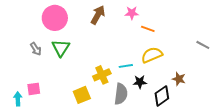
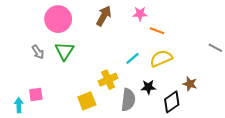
cyan line: (126, 66) -> (132, 58), moved, turned -32

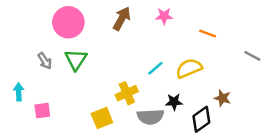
orange line: (157, 31) -> (208, 33), moved
gray semicircle: (128, 100) -> (150, 117), turned 80
cyan arrow: (19, 105) -> (19, 92), moved

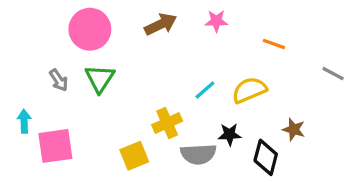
brown arrow: (122, 19) -> (161, 24), turned 35
pink square: (42, 111) -> (55, 146), size x1.6
black diamond: (201, 119) -> (266, 157), turned -40

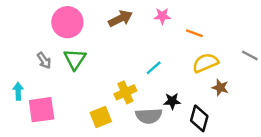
orange line: (274, 44) -> (194, 33), moved
yellow semicircle: (249, 90) -> (205, 63), moved
brown star: (294, 129) -> (220, 87), moved

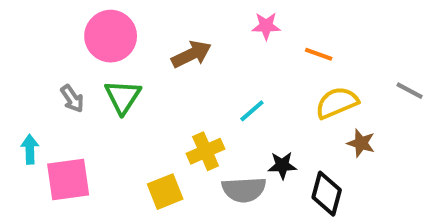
brown arrow: (120, 18) -> (191, 54), moved

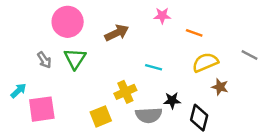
cyan line: (252, 111) -> (154, 67), turned 56
cyan arrow: (30, 149) -> (18, 91), turned 49

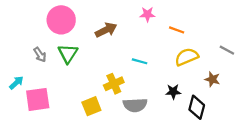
brown star: (220, 87) -> (212, 79), moved
black star: (172, 100) -> (173, 92), moved
black diamond: (199, 118) -> (197, 107), moved

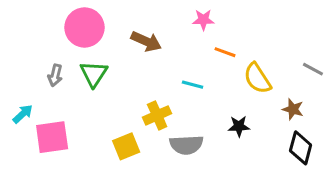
brown arrow: (106, 30) -> (146, 41), turned 50
orange line: (177, 30) -> (225, 52), moved
gray arrow: (40, 55) -> (55, 75), turned 48
yellow semicircle: (187, 57) -> (257, 78), turned -100
black diamond: (197, 107) -> (301, 148), moved

